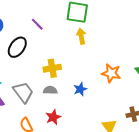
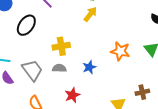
yellow arrow: (81, 36) -> (90, 14), turned 49
red star: (53, 117) -> (72, 95), moved

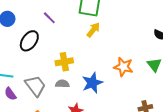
blue star: (89, 67) -> (92, 83), size x1.5

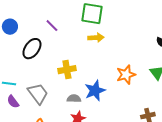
yellow arrow: (93, 30) -> (96, 38), turned 49
orange star: (123, 67) -> (126, 75), turned -30
gray semicircle: (62, 84) -> (74, 99), moved

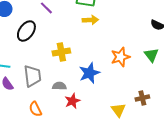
gray trapezoid: (38, 94) -> (32, 76), turned 30
gray semicircle: (74, 99) -> (59, 86), moved

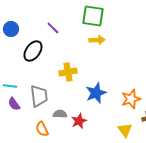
orange star: (120, 57) -> (131, 99), moved
gray semicircle: (59, 86) -> (60, 114), moved

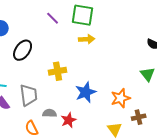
purple line: (53, 28) -> (53, 18), moved

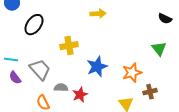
gray trapezoid: (29, 95) -> (40, 70), turned -35

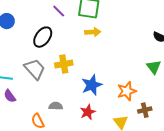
black ellipse: (34, 25) -> (43, 37), moved
gray trapezoid: (40, 70) -> (35, 69), moved
red star: (80, 95) -> (88, 112), moved

